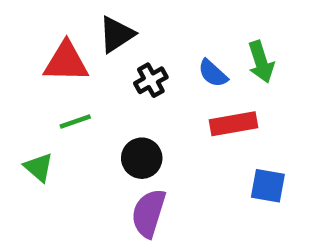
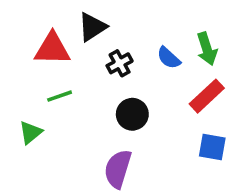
red rectangle: (233, 124) -> (207, 96), moved, turned -33
black circle: (142, 158) -> (132, 114), moved
green triangle: (39, 167) -> (30, 132), turned 40

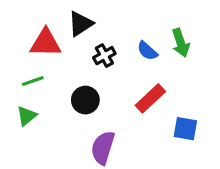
green line: (60, 96) -> (33, 81), moved
red rectangle: (207, 96) -> (150, 98), moved
black circle: (132, 114) -> (85, 100), moved

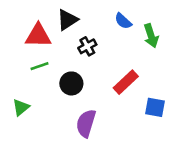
blue semicircle: (147, 51) -> (123, 21), moved
green line: (33, 81) -> (40, 66), moved
green triangle: (27, 116) -> (21, 107), moved

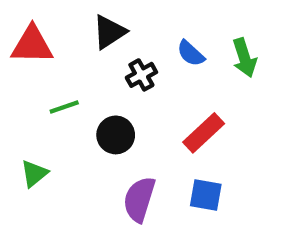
blue semicircle: (123, 21) -> (191, 53), moved
red triangle: (38, 36) -> (32, 45), moved
blue square: (155, 107) -> (206, 195), moved

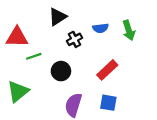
red triangle: (32, 45) -> (17, 37), moved
blue semicircle: (191, 53) -> (100, 28), turned -49
green triangle: (34, 174) -> (18, 91), size x1.5

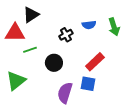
black triangle: (58, 17) -> (31, 15), moved
blue square: (108, 103) -> (88, 84), moved

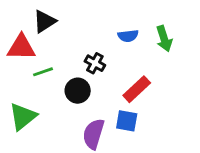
black cross: (66, 35) -> (95, 63), moved, turned -32

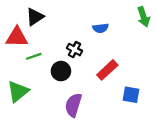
green arrow: (164, 39) -> (144, 17), moved
blue square: (127, 121) -> (131, 95), moved

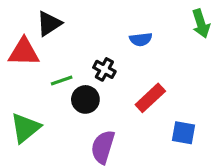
green line: (34, 56) -> (62, 80), moved

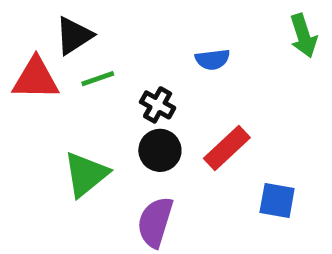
green line: (62, 80) -> (98, 79), moved
black circle: (85, 99) -> (160, 150), moved
green triangle: (25, 128) -> (86, 174), moved

